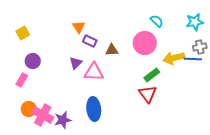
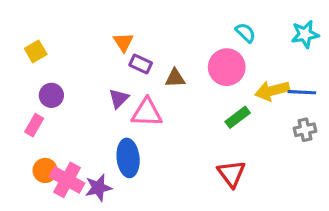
gray cross: (200, 47) -> (305, 130), moved
red triangle: (148, 94) -> (231, 174), moved
blue ellipse: (94, 109) -> (128, 158), moved

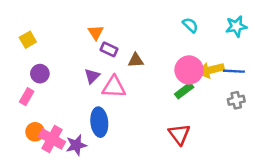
pink circle: (227, 67) -> (189, 70), moved

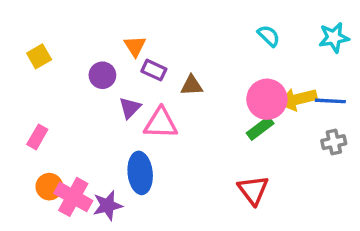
purple circle: (40, 74) -> (102, 75), moved

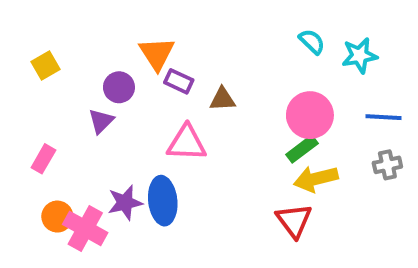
cyan star: (334, 38) -> (360, 55), moved
orange triangle: (135, 46) -> (157, 53), size x1.4
yellow arrow: (298, 99) -> (316, 179), moved
purple triangle: (130, 108) -> (101, 121), moved
purple star: (108, 205) -> (125, 203), moved

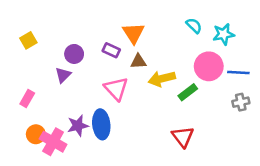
orange triangle: (157, 53) -> (133, 33), moved
pink circle: (310, 115) -> (209, 66), moved
pink triangle: (187, 143) -> (116, 89), turned 45
yellow arrow: (316, 179) -> (162, 79), moved

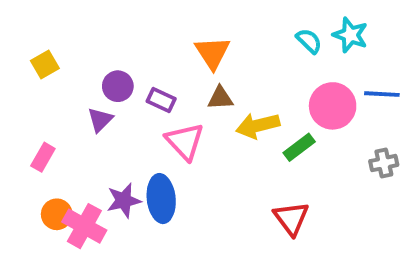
cyan star: (224, 34) -> (350, 35), moved, turned 30
purple rectangle: (111, 50) -> (161, 100), moved
blue line: (238, 73) -> (382, 94), moved

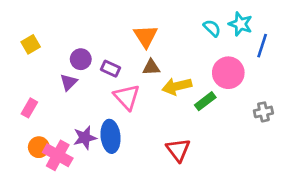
blue line: (382, 94) -> (262, 46), moved, turned -75
red triangle: (291, 218) -> (178, 150), moved

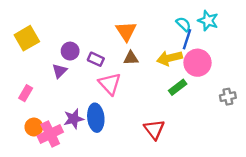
yellow square: (31, 44) -> (27, 38), size x1.5
blue line: (262, 46) -> (187, 39), moved
yellow arrow: (177, 86) -> (169, 58), moved
pink cross: (58, 155) -> (50, 134), turned 35

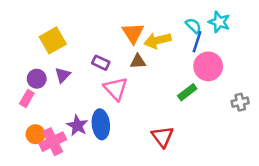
yellow square: (27, 38) -> (53, 40), moved
purple circle: (70, 51) -> (37, 79), moved
yellow arrow: (169, 58) -> (158, 40), moved
purple star: (74, 119) -> (77, 126), turned -30

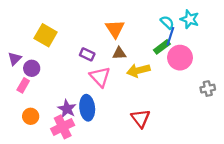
yellow square: (53, 40) -> (46, 35), turned -30
yellow arrow: (158, 40) -> (138, 70), moved
purple triangle: (63, 75) -> (15, 59), moved
green rectangle: (187, 92) -> (162, 47), moved
pink cross: (53, 142) -> (63, 127), moved

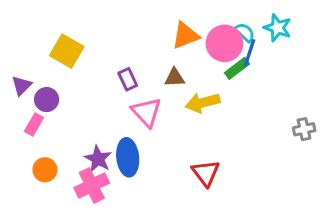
orange triangle: (115, 29) -> (185, 36), moved, turned 42
purple rectangle: (87, 54) -> (128, 79), turned 40
pink circle: (180, 58) -> (224, 43), moved

